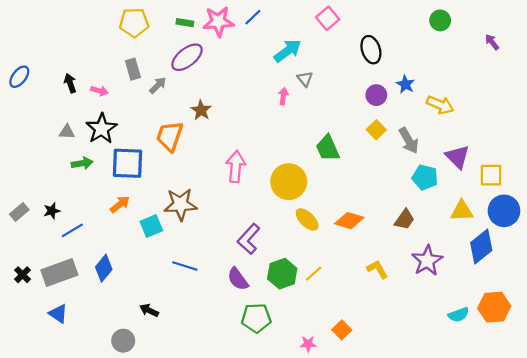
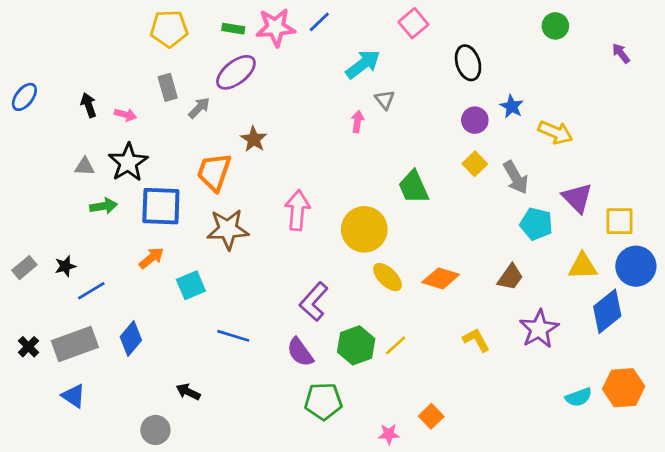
brown star: (181, 204) -> (228, 229), moved

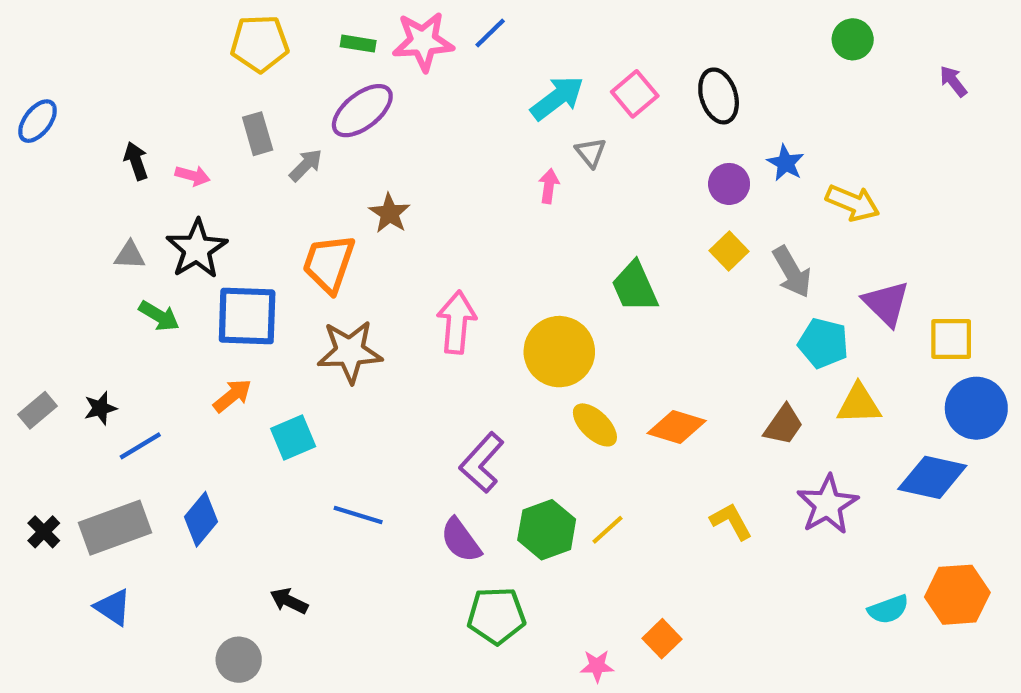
pink square: (413, 23) -> (635, 94), moved
blue ellipse: (24, 97) -> (38, 121), moved
green arrow: (104, 206) -> (159, 316), turned 40
yellow triangle: (583, 266) -> (859, 404), moved
blue diamond: (607, 311) -> (932, 477), turned 51

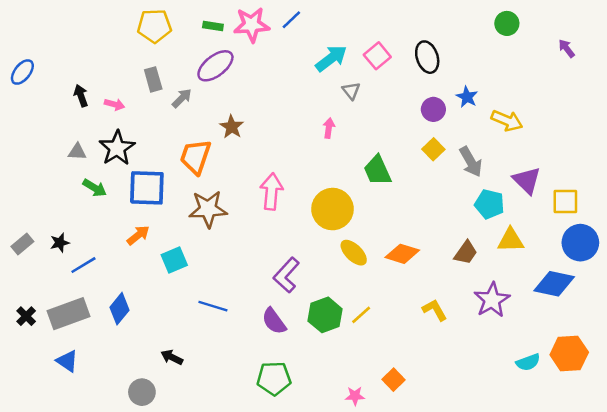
pink arrow: (549, 186) -> (329, 128), moved
green pentagon: (496, 616) -> (274, 378), moved

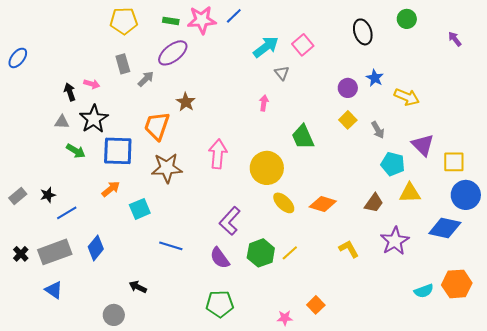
black ellipse: (427, 57) -> (363, 32), moved
black arrow: (81, 96) -> (70, 92), moved
gray arrow: (471, 162) -> (378, 130), size x0.7

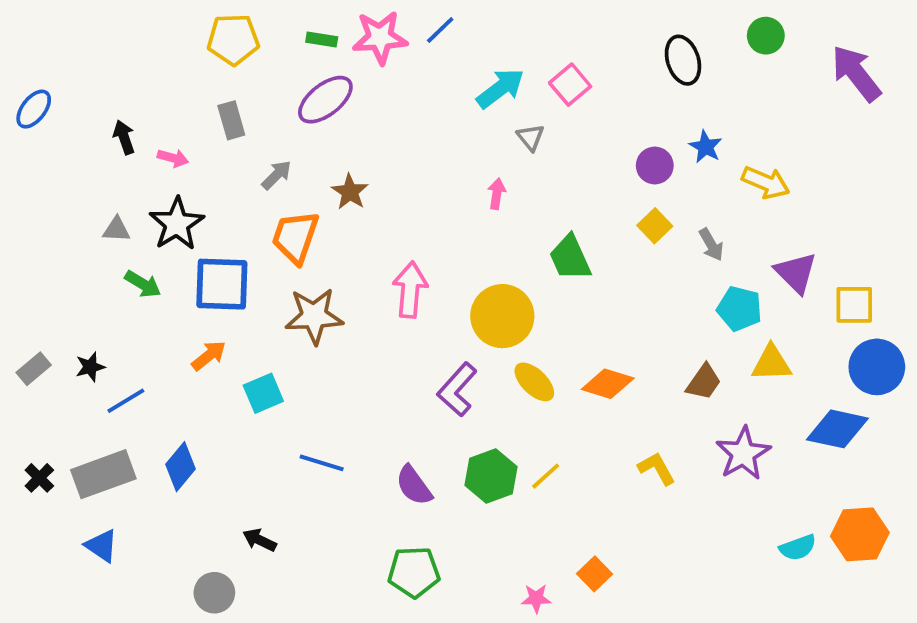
purple arrow: (455, 39) -> (856, 73), size x2.0
gray arrow: (146, 79) -> (276, 175), moved
black arrow: (70, 92) -> (124, 137), moved
purple L-shape: (230, 221) -> (457, 389), moved

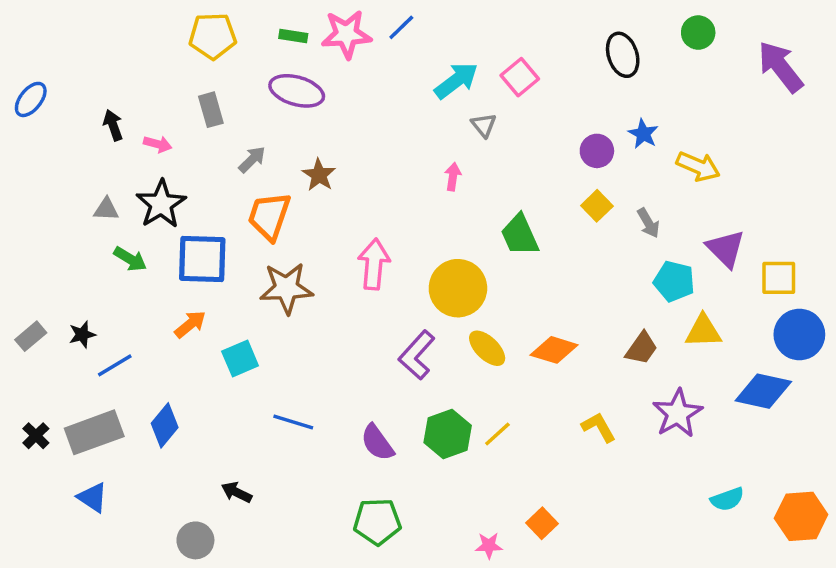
purple ellipse: (325, 100) -> (297, 91), turned 54
orange hexagon: (860, 534) -> (801, 516), moved

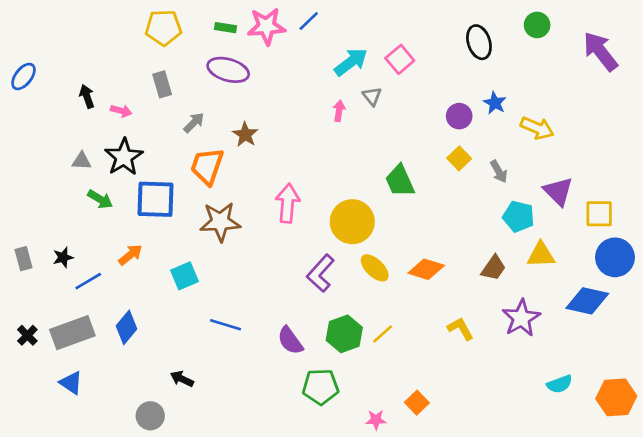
pink arrow: (453, 177) -> (339, 111), moved
orange arrow: (190, 324) -> (130, 255), moved
gray rectangle: (31, 336) -> (23, 259), turned -65
green pentagon: (377, 522) -> (321, 387), moved

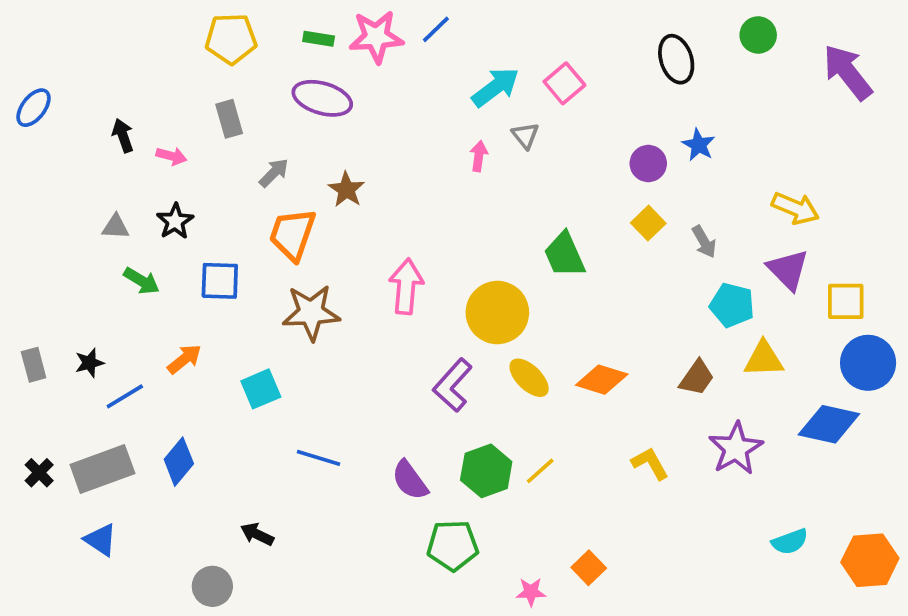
yellow arrow: (537, 128) -> (795, 208), moved
black star: (124, 157) -> (175, 221), size x0.7
blue square: (156, 199) -> (220, 281), size x0.7

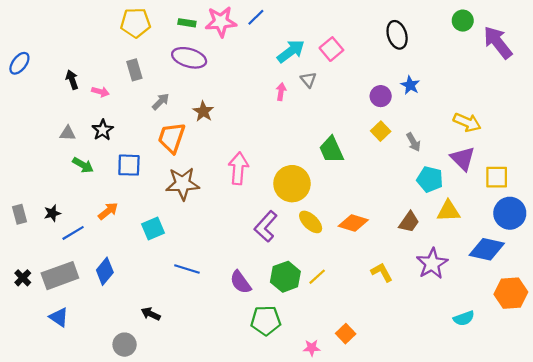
green circle: (758, 35) -> (463, 21), moved
orange hexagon: (870, 560) -> (511, 293), moved

